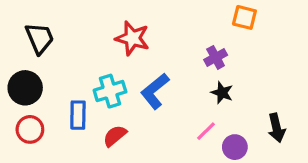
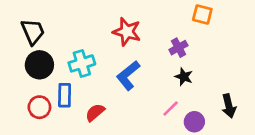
red star: (132, 38) -> (127, 32), moved
black circle: (25, 88) -> (39, 65), moved
cyan cross: (110, 91) -> (82, 63), moved
red circle: (30, 129) -> (39, 107), moved

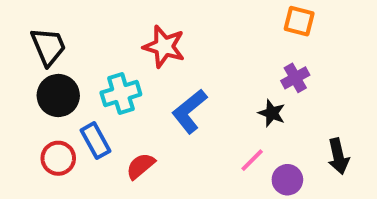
red star: (127, 32) -> (164, 47), moved
purple cross: (178, 48) -> (295, 78), moved
blue rectangle: (65, 95) -> (95, 141), turned -30

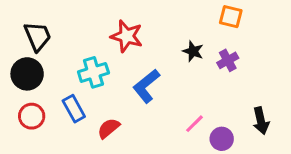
black circle: (58, 96) -> (27, 74), moved
black star: (272, 113) -> (193, 51), moved
red circle: (58, 158) -> (32, 116), moved

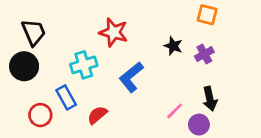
red circle: (32, 116) -> (40, 115), moved
black arrow: (261, 121) -> (210, 99), moved

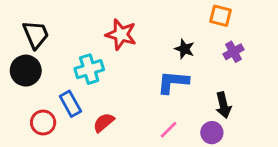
purple cross: (204, 54) -> (234, 52), moved
blue L-shape: (131, 77) -> (173, 82), moved, turned 44
pink line: (175, 111) -> (169, 130), moved

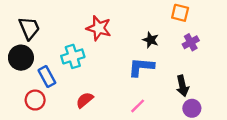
blue rectangle: (70, 104) -> (47, 76), moved
purple circle: (212, 133) -> (192, 108), moved

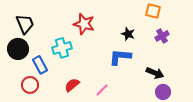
black arrow: (182, 86) -> (155, 73), turned -54
pink line: (138, 106) -> (102, 90), moved

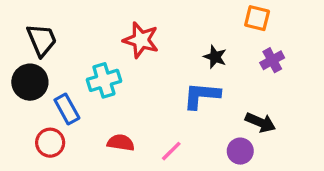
red semicircle: (72, 85) -> (121, 143), turned 49
purple circle: (163, 92) -> (240, 151), moved

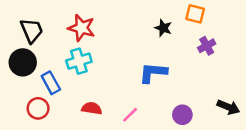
red star: (141, 40) -> (81, 28), moved
black star: (215, 57) -> (163, 28), moved
black arrow: (260, 122) -> (228, 107), moved

